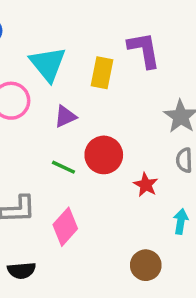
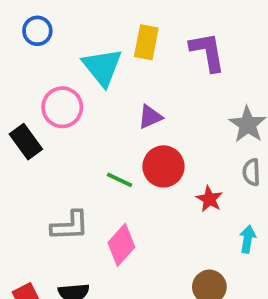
yellow rectangle: (102, 73) -> (146, 42), moved
purple triangle: (65, 116) -> (150, 117), moved

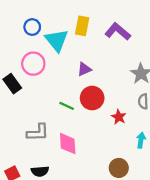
blue circle: (37, 31) -> (32, 27), moved
purple L-shape: (207, 52) -> (118, 31), turned -40
pink diamond: (121, 245) -> (68, 144), turned -45

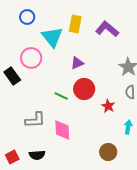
blue circle: (32, 27) -> (27, 17), moved

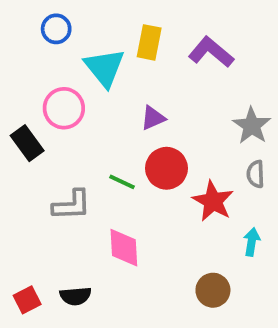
red star: (108, 106) -> (213, 201), size x1.5
gray L-shape: (35, 120) -> (72, 205), moved

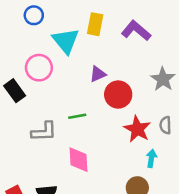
red circle: (166, 168) -> (118, 95), moved
gray semicircle: (256, 174) -> (165, 125), moved
green line: (122, 182) -> (77, 116), turned -36
cyan arrow: (252, 242) -> (151, 158), moved

